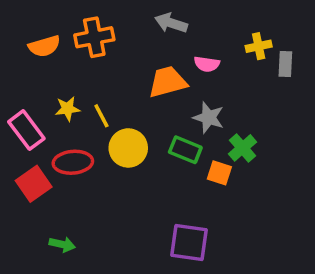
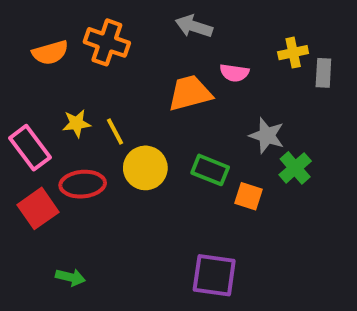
orange cross: (94, 37) -> (107, 42), turned 30
gray star: (209, 118) -> (267, 136), moved
green cross: (243, 148) -> (295, 168), moved

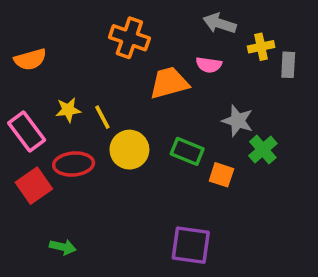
gray arrow: (194, 26) -> (220, 23), moved
orange cross: (107, 42) -> (129, 38), moved
orange semicircle: (50, 53) -> (30, 59), moved

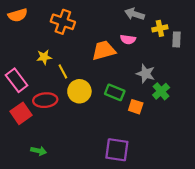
orange cross: (129, 38) -> (63, 22), moved
orange semicircle: (30, 59) -> (18, 15), moved
yellow star: (68, 110) -> (44, 57), moved

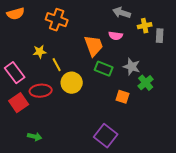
orange trapezoid: (104, 50) -> (94, 46), turned 85
green rectangle: (115, 92) -> (104, 69), moved
purple square: (117, 150) -> (106, 136), turned 30

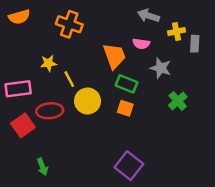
gray star: (132, 67) -> (161, 68), moved
pink rectangle: (15, 73) -> (18, 89), turned -60
orange square: (123, 97) -> (125, 108), moved
green arrow: (35, 137) -> (42, 167), turned 56

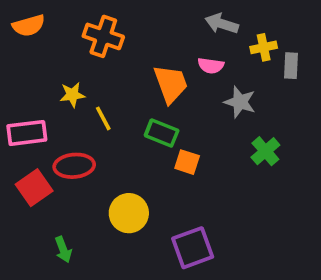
green rectangle: (127, 84) -> (162, 133), moved
yellow circle: (88, 101) -> (129, 213), moved
purple square: (129, 166) -> (193, 248), turned 32

